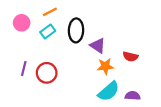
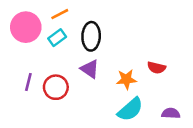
pink circle: (22, 23) -> (26, 27), size x1.5
purple triangle: (98, 46) -> (90, 69), moved
purple semicircle: (133, 96) -> (171, 113), moved

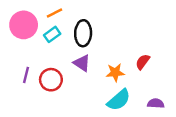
red semicircle: (156, 68) -> (143, 62), turned 112

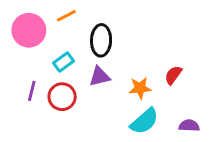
cyan rectangle: (52, 34) -> (63, 62), moved
purple triangle: (82, 63) -> (100, 76), turned -48

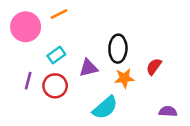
black ellipse: (101, 40) -> (118, 49), moved
cyan semicircle: (144, 121) -> (105, 108), moved

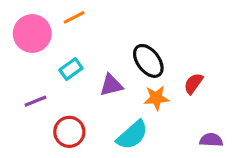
black ellipse: (118, 49) -> (148, 61), turned -40
purple line: (28, 81) -> (35, 101), turned 54
red circle: (55, 86) -> (69, 132), moved

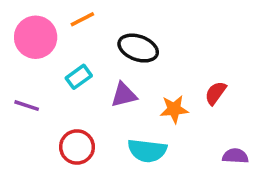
black ellipse: (148, 61) -> (138, 48), moved, turned -32
purple line: (35, 101) -> (27, 106), moved, turned 40
cyan semicircle: (132, 135) -> (147, 151), turned 48

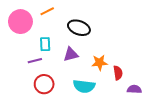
cyan rectangle: (79, 77) -> (45, 44), turned -56
red semicircle: (216, 93) -> (118, 73), moved, turned 136
purple line: (27, 106) -> (35, 61), moved, turned -32

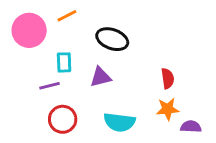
orange star: (99, 63) -> (168, 109), moved
red semicircle: (118, 73) -> (168, 78), moved

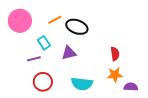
orange line: (67, 16) -> (55, 20), moved
cyan rectangle: (64, 62) -> (44, 43), turned -32

